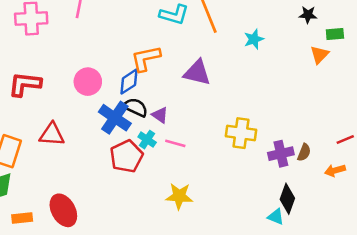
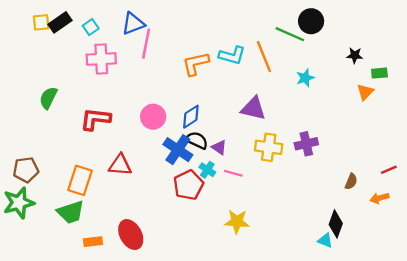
orange L-shape: (146, 58) -> (196, 64), moved
yellow cross: (241, 133) -> (269, 147), moved
purple cross: (281, 154) -> (306, 144), moved

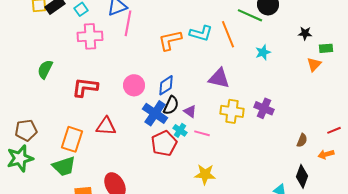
black semicircle: (197, 140) -> (171, 105), turned 90
purple cross: (306, 144) -> (264, 108), turned 36
black diamond: (336, 224) -> (302, 176), moved

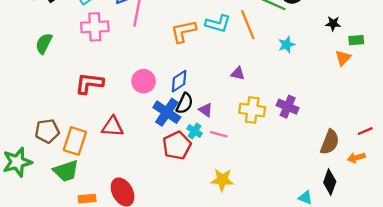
green semicircle: (45, 69) -> (44, 43), moved
purple triangle: (219, 78) -> (238, 73), size x0.6
brown pentagon: (26, 130) -> (47, 131), moved
brown semicircle: (302, 140) -> (330, 142), size x1.6

